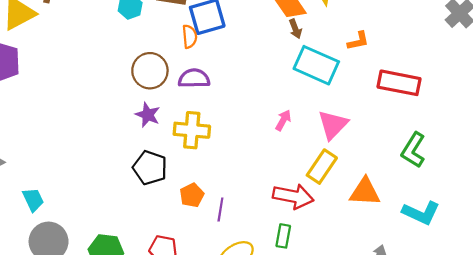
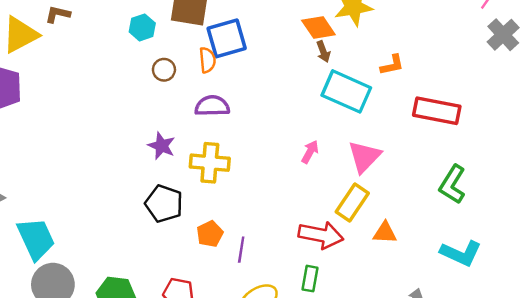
brown circle: (150, 71) -> (164, 70), moved, size x0.6
orange triangle: (365, 192) -> (385, 233), moved, size x0.7
cyan trapezoid: (33, 200) -> (36, 239), size x1.6

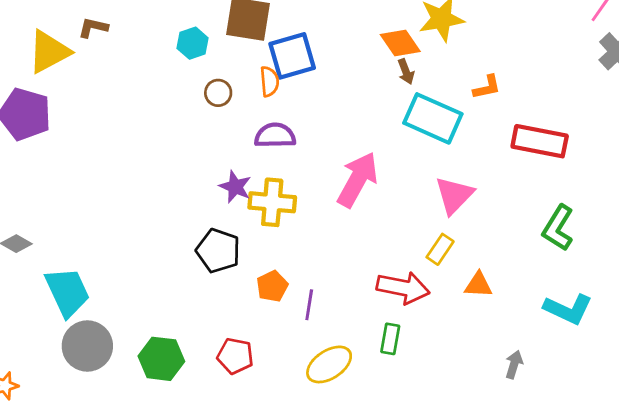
purple star: (162, 146) -> (235, 187), moved
pink arrow: (310, 152) -> (358, 180), moved, size x2.0
yellow rectangle: (352, 202) -> (440, 249), size x0.7

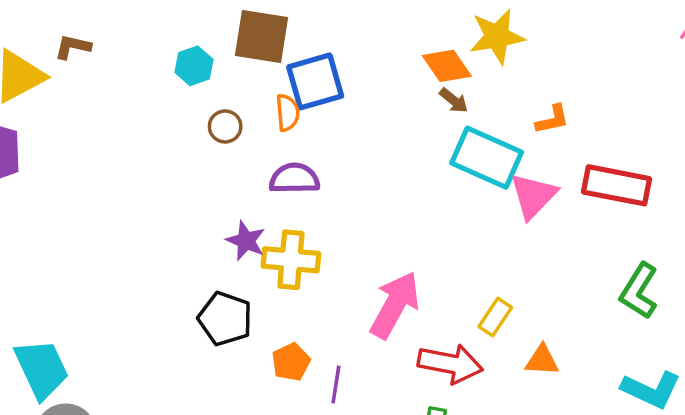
brown arrow: (406, 72) -> (454, 100), turned -30
pink arrow: (358, 180) -> (395, 305), moved
pink triangle: (454, 195) -> (533, 196), moved

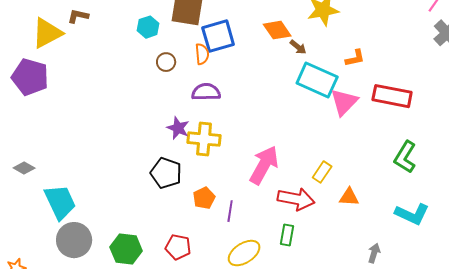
orange diamond: (447, 66) -> (277, 30), moved

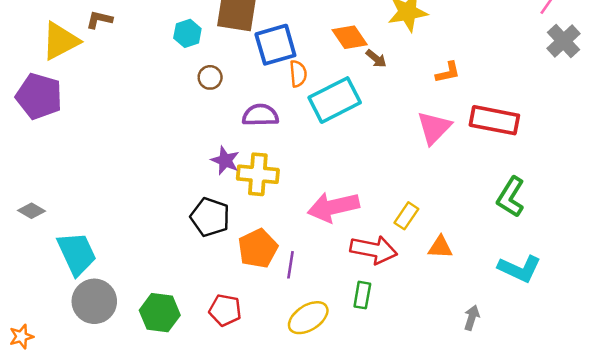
orange semicircle: (202, 54) -> (298, 74), moved
cyan rectangle: (317, 80) -> (335, 100), moved, turned -51
pink arrow: (264, 165) -> (333, 207), turned -132
orange pentagon: (204, 198) -> (258, 248), size x1.4

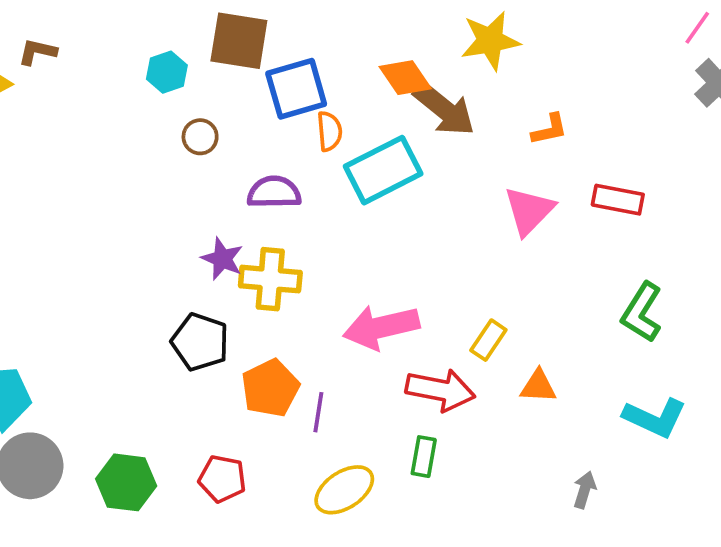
brown arrow: (376, 59) -> (444, 109), size x2.0
red rectangle: (494, 120) -> (618, 200), size x0.7

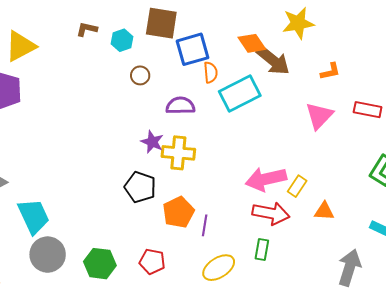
brown L-shape: (37, 52) -> (87, 29), moved
pink arrow: (381, 327) -> (266, 179), moved
gray arrow: (585, 490) -> (349, 268), size x1.8

